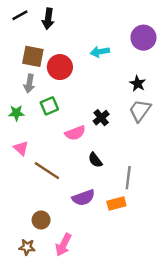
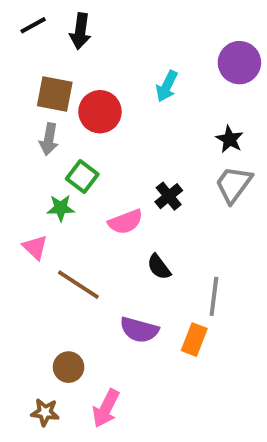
cyan arrow: (100, 52) -> (167, 86), turned -54
green square: (49, 106) -> (82, 177), turned -30
green star: (16, 113) -> (61, 208), moved
purple semicircle: (83, 198) -> (139, 330), turned 35
orange rectangle: (116, 204) -> (194, 340), turned -54

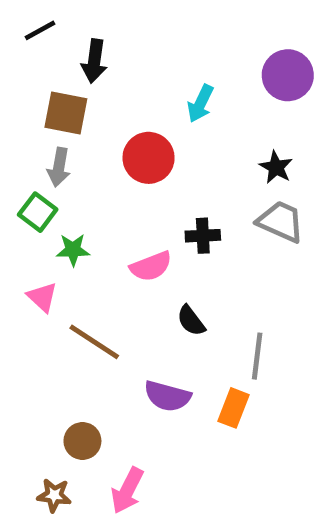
black arrow: (80, 31) -> (94, 61), moved
red circle: (100, 112) -> (149, 158), moved
green square: (82, 177) -> (38, 212), moved
gray trapezoid: (234, 184) -> (281, 222), turned 78
black cross: (169, 196) -> (203, 236), turned 36

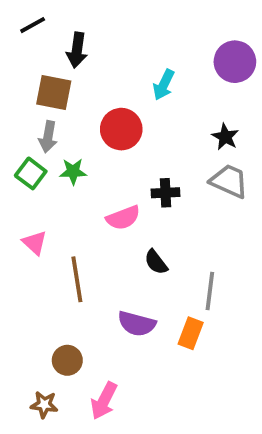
green star: (73, 250) -> (73, 171), moved
brown line: (94, 342) -> (77, 279), turned 48

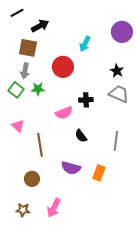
black arrow: (77, 50) -> (40, 26), turned -126
gray line: (210, 291) -> (116, 141), moved
brown circle: (67, 360) -> (32, 179), moved

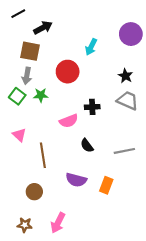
gray line: (116, 141) -> (124, 151), turned 72

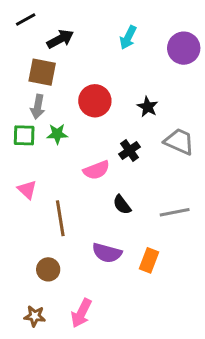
cyan arrow: (91, 47) -> (128, 38), moved
black star: (125, 76) -> (148, 107), moved
green square: (17, 96) -> (24, 135), turned -35
black cross: (92, 107) -> (129, 150), turned -32

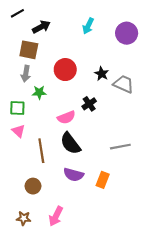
green square: (24, 135) -> (17, 108), moved
gray trapezoid: (179, 141) -> (123, 84), moved
black semicircle: (122, 205) -> (70, 143), moved, size x1.6

